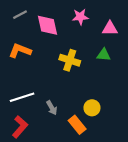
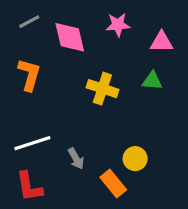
orange L-shape: (20, 51) -> (29, 75), turned 85
red L-shape: (20, 127) -> (29, 187), turned 130

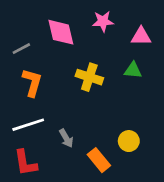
gray line: (29, 22) -> (21, 49), moved
orange L-shape: (29, 75) -> (32, 83), moved
yellow circle: (135, 159) -> (129, 141), moved

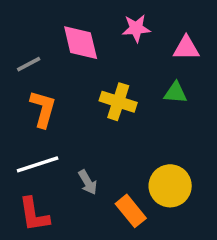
yellow circle: (129, 141) -> (170, 186), size x1.5

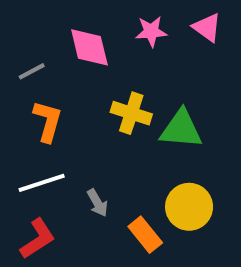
pink triangle: (186, 48) -> (207, 27), moved, turned 36
green triangle: (175, 93) -> (181, 129), moved, size x1.6
red L-shape: (34, 215) -> (38, 239), turned -114

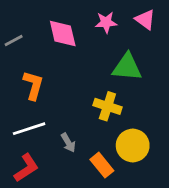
gray line: (32, 71) -> (14, 41), moved
yellow cross: (131, 113) -> (107, 106), moved
green triangle: (181, 129) -> (127, 67), moved

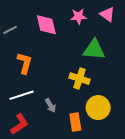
orange rectangle: (102, 165) -> (75, 122), turned 30

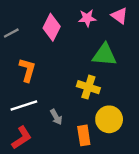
pink diamond: (46, 25) -> (52, 27), turned 40

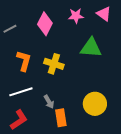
yellow cross: (88, 87) -> (54, 64), moved
orange rectangle: (84, 135) -> (61, 118), moved

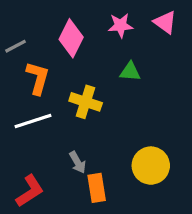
green triangle: (91, 48) -> (130, 72), moved, size x0.6
orange L-shape: (24, 61) -> (38, 78), moved
white line: (21, 92) -> (33, 121), moved

